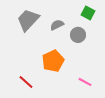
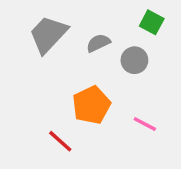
red line: (26, 82) -> (60, 141), moved
pink line: (85, 82) -> (145, 124), moved

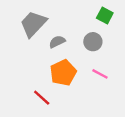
gray semicircle: (98, 43) -> (57, 42), moved
pink line: (145, 124) -> (100, 74), moved

